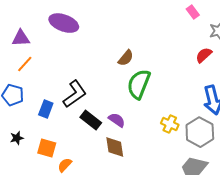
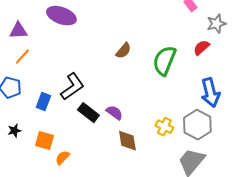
green semicircle: (139, 84) -> (164, 61), moved
yellow cross: (170, 124) -> (164, 127), moved
brown diamond: (115, 147) -> (127, 141), moved

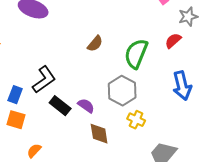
gray hexagon: (197, 125) -> (122, 91), moved
orange square: (44, 141) -> (16, 120), moved

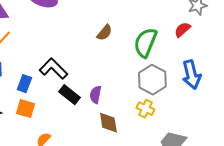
black L-shape: (44, 80) -> (53, 69), turned -100
gray hexagon: (122, 91) -> (152, 80), moved
purple semicircle: (86, 106) -> (95, 95), turned -114

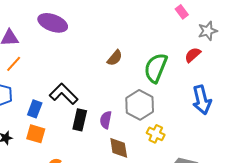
gray hexagon: (152, 80) -> (140, 105), moved
black rectangle: (69, 95) -> (80, 120), turned 65

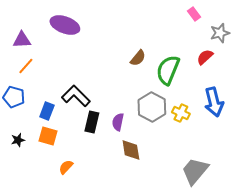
brown semicircle: (115, 58) -> (138, 58), moved
yellow cross: (156, 134) -> (181, 113), moved

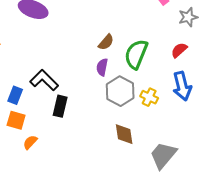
red semicircle: (205, 57) -> (179, 50), moved
purple semicircle: (118, 122) -> (102, 67), moved
brown diamond: (131, 150) -> (124, 134), moved
orange semicircle: (66, 167) -> (30, 142), moved

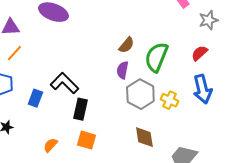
orange square: (16, 120) -> (86, 140), moved

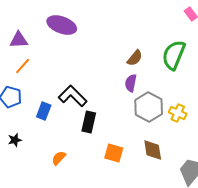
green semicircle: (156, 57) -> (174, 55), moved
orange square: (86, 140) -> (114, 153), moved

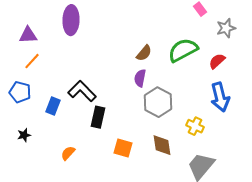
purple ellipse: (62, 25) -> (71, 20), turned 72
green semicircle: (174, 55) -> (183, 50), turned 40
yellow cross: (178, 113) -> (195, 126), moved

